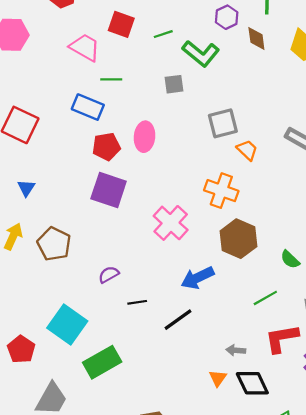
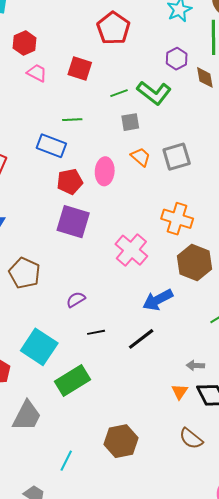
green line: (163, 34) -> (119, 93), moved
pink trapezoid: (85, 47) -> (37, 73), moved, size x0.7
orange trapezoid: (247, 150) -> (141, 157), moved
black line: (137, 302) -> (96, 332), moved

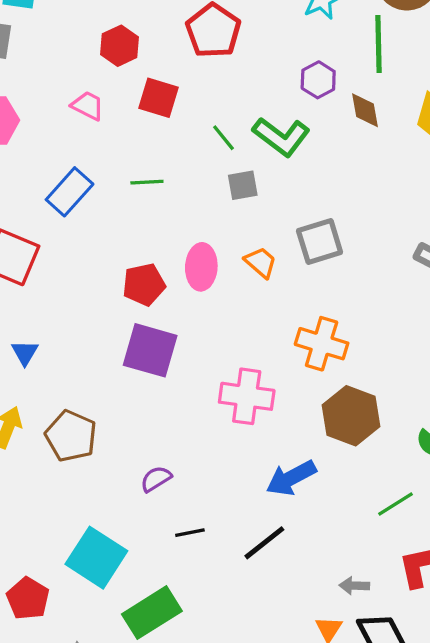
red hexagon: (25, 43) -> (120, 46), moved
green line: (119, 93) -> (224, 138), turned 72
blue rectangle: (51, 146) -> (70, 192), moved, turned -68
orange trapezoid: (141, 157) -> (261, 262), moved
pink cross: (131, 250) -> (247, 396), turned -32

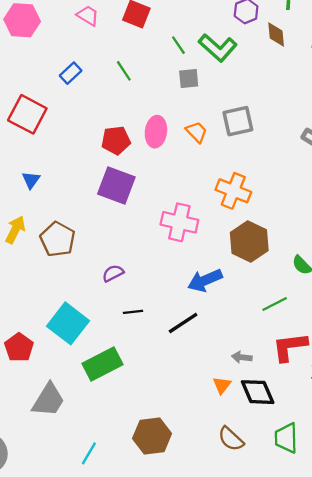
green line: (147, 182) -> (124, 71), turned 55
blue rectangle: (70, 192) -> (71, 73), size x0.7

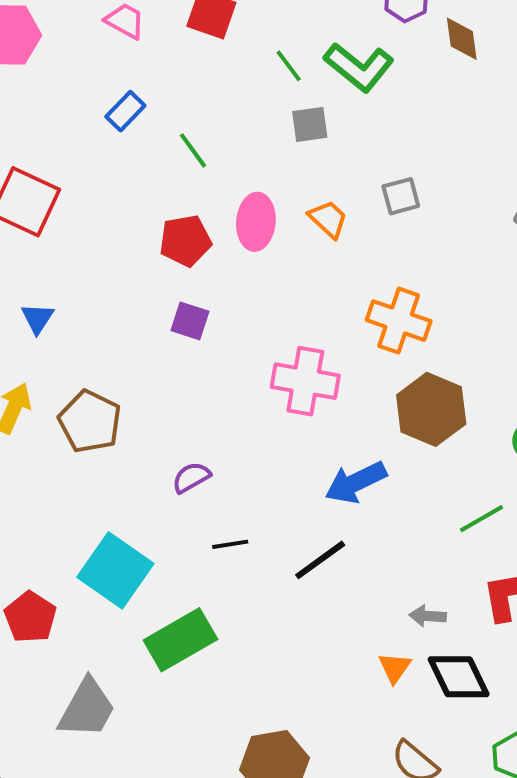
green line: (124, 71) -> (193, 150), moved
blue rectangle: (71, 73) -> (125, 111), moved
gray square: (238, 121) -> (401, 196), size x0.7
purple square: (116, 186) -> (190, 321), size x0.6

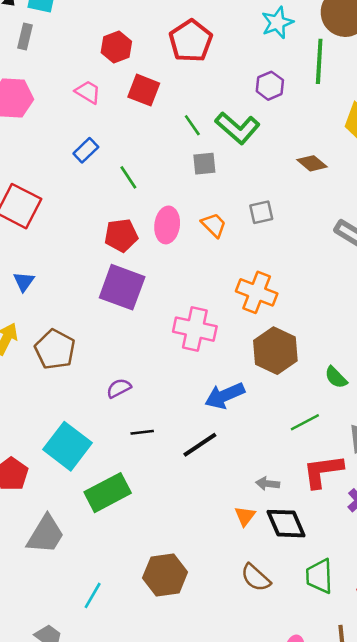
brown diamond: (462, 39) -> (312, 163), moved, turned -44
purple square: (190, 321) -> (122, 287), size x1.8

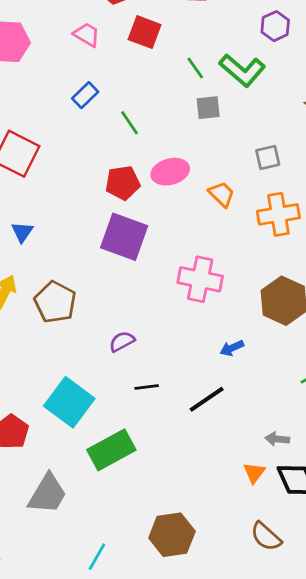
pink ellipse: (167, 225) -> (170, 172), turned 68
orange trapezoid: (214, 225) -> (222, 194), moved
orange cross: (257, 292) -> (278, 214), moved, turned -30
blue arrow: (225, 396) -> (232, 348), size x0.6

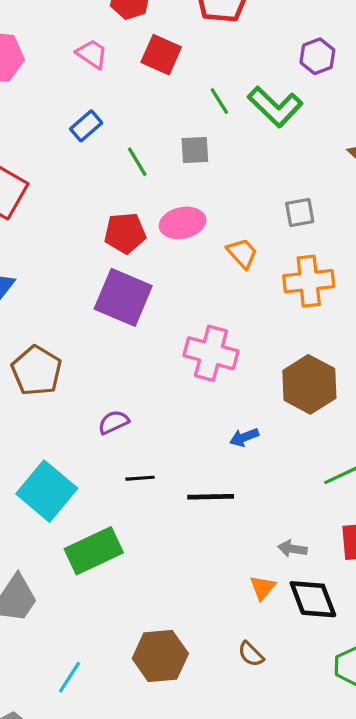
gray square: (208, 108) -> (195, 150), moved
black line: (207, 399) -> (211, 497), turned 30
brown semicircle: (266, 536) -> (251, 654), moved, size x0.7

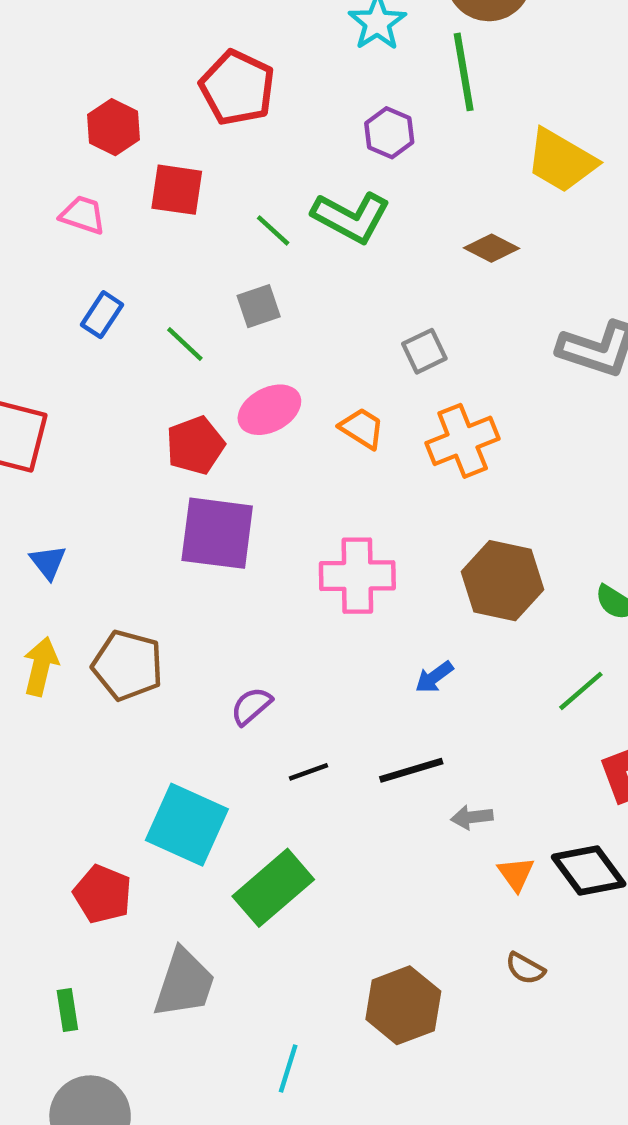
gray arrow: (292, 549) -> (472, 817), moved

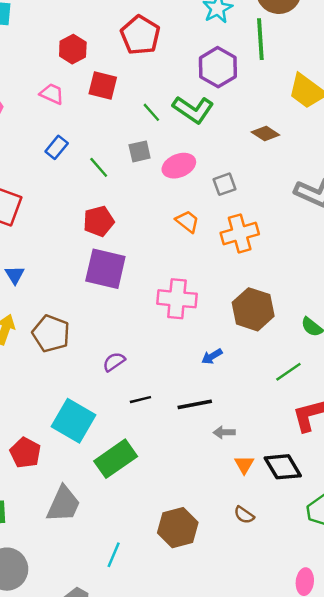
purple hexagon: (389, 133) -> (218, 67), size x1.5
pink ellipse: (269, 410) -> (179, 166), moved

